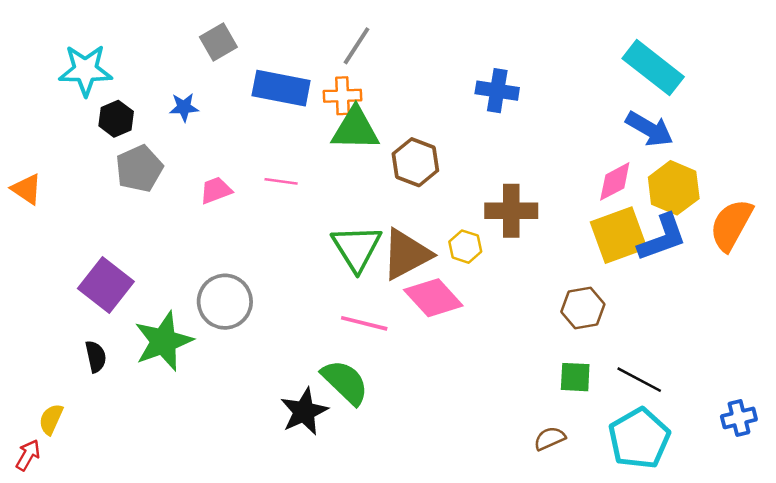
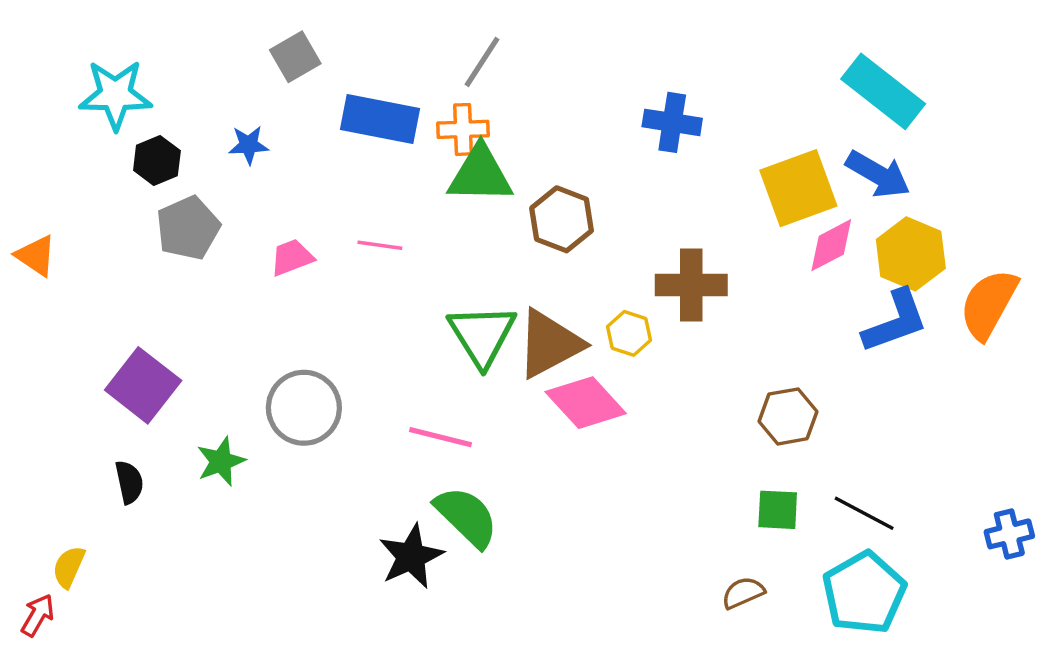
yellow square: (619, 235) -> (798, 188), moved
pink line: (364, 323) -> (440, 437), moved
green star: (163, 341) -> (221, 461), size x0.6
blue cross: (739, 418) -> (1009, 534), moved

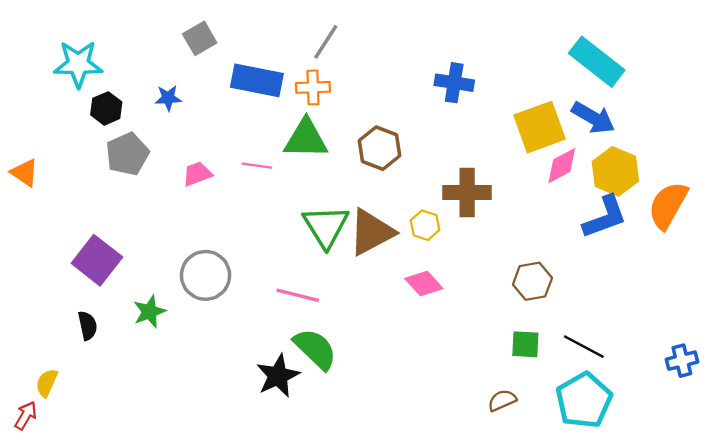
green triangle: (480, 174) -> (306, 139), moved
pink diamond: (586, 403) -> (424, 284), moved, size x0.7

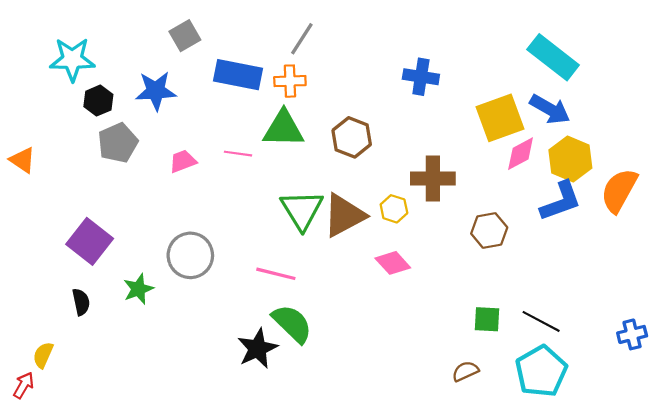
blue star: (168, 98) -> (156, 91), size x1.6
brown hexagon: (532, 281) -> (489, 230), moved

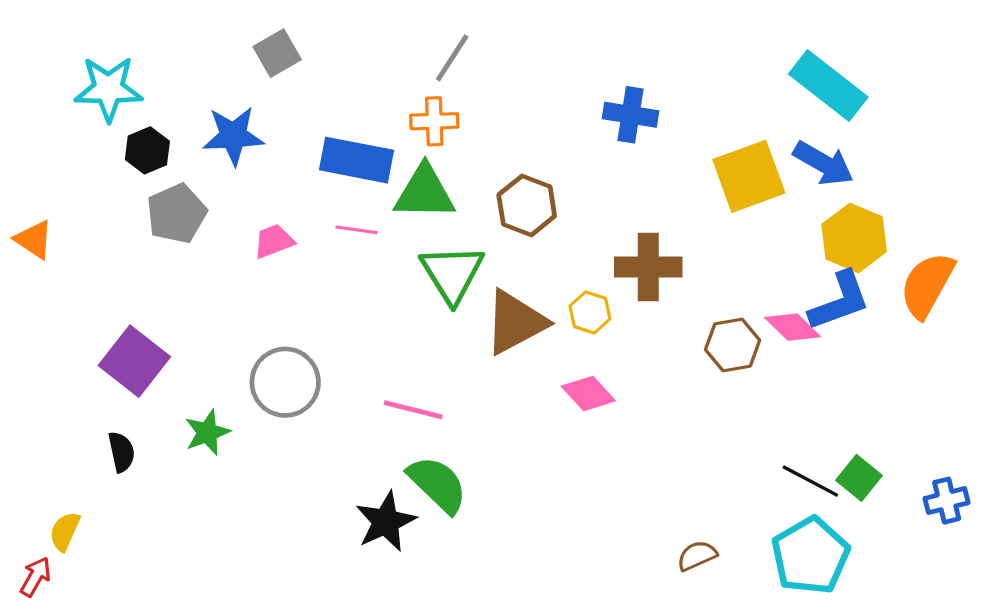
blue rectangle: (238, 75) -> (356, 160), moved
pink diamond: (521, 154) -> (793, 327), moved, turned 72
green triangle: (302, 210) -> (452, 274), moved
green square: (487, 319) -> (859, 478), moved, turned 36

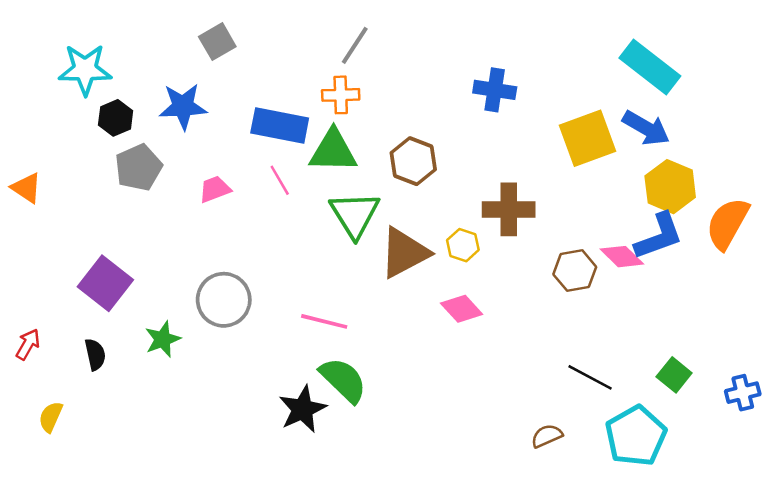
pink line: (356, 230) -> (280, 180), turned 52
black line: (810, 481) -> (590, 377), moved
red arrow: (36, 577) -> (28, 344), moved

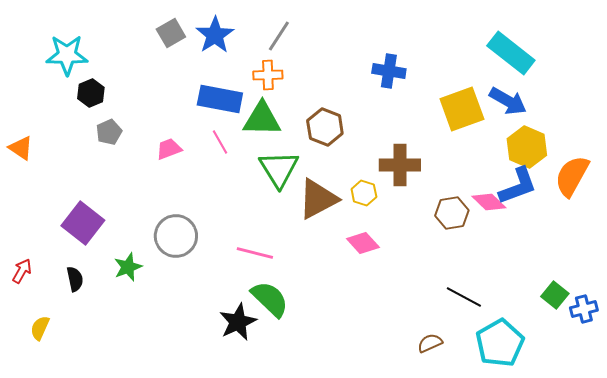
blue star: (183, 106) -> (215, 35), moved, turned -30
gray pentagon: (138, 167) -> (109, 132), size x0.7
green square: (674, 375) -> (555, 295), moved

